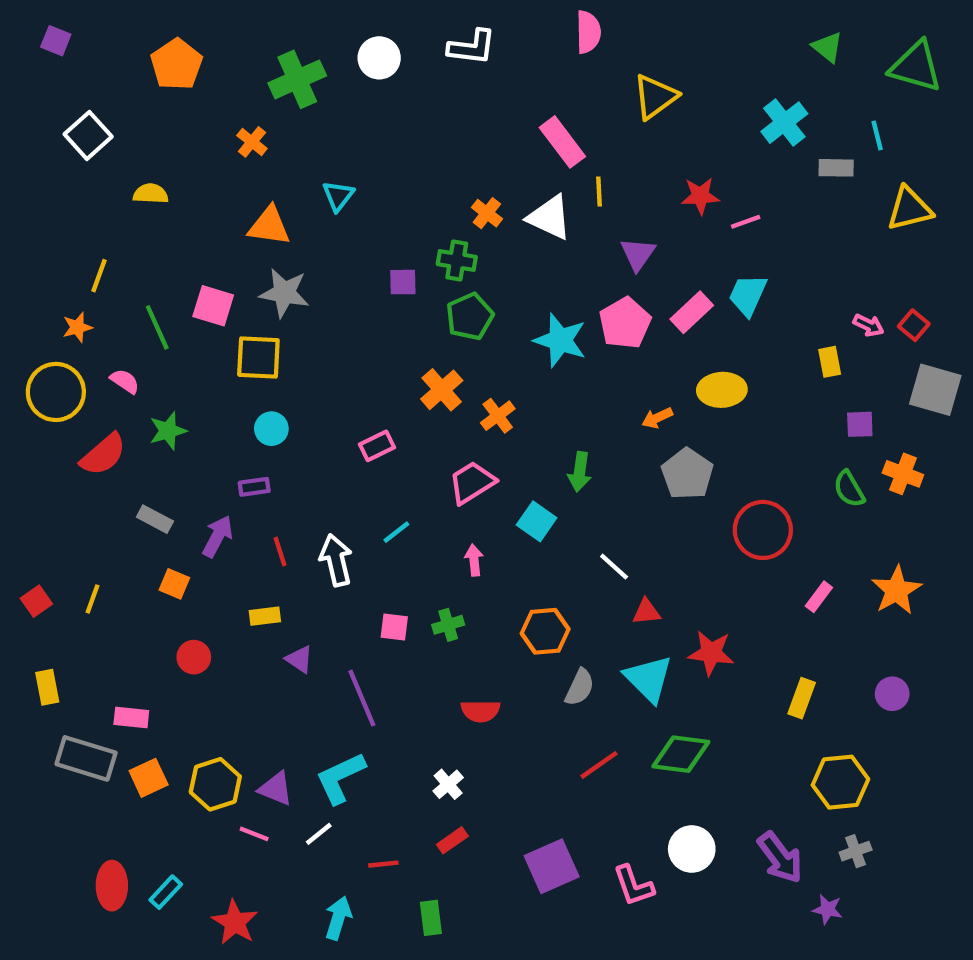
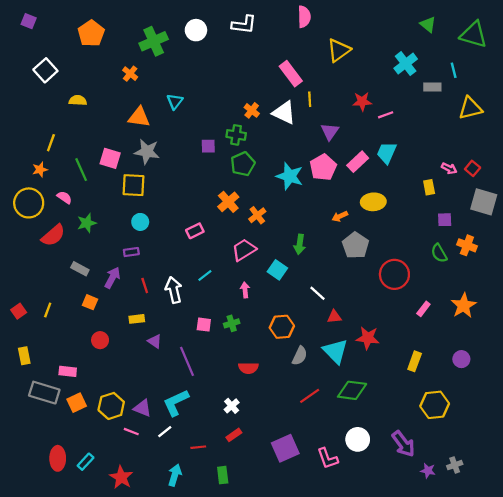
gray cross: (856, 851) -> (455, 465), moved

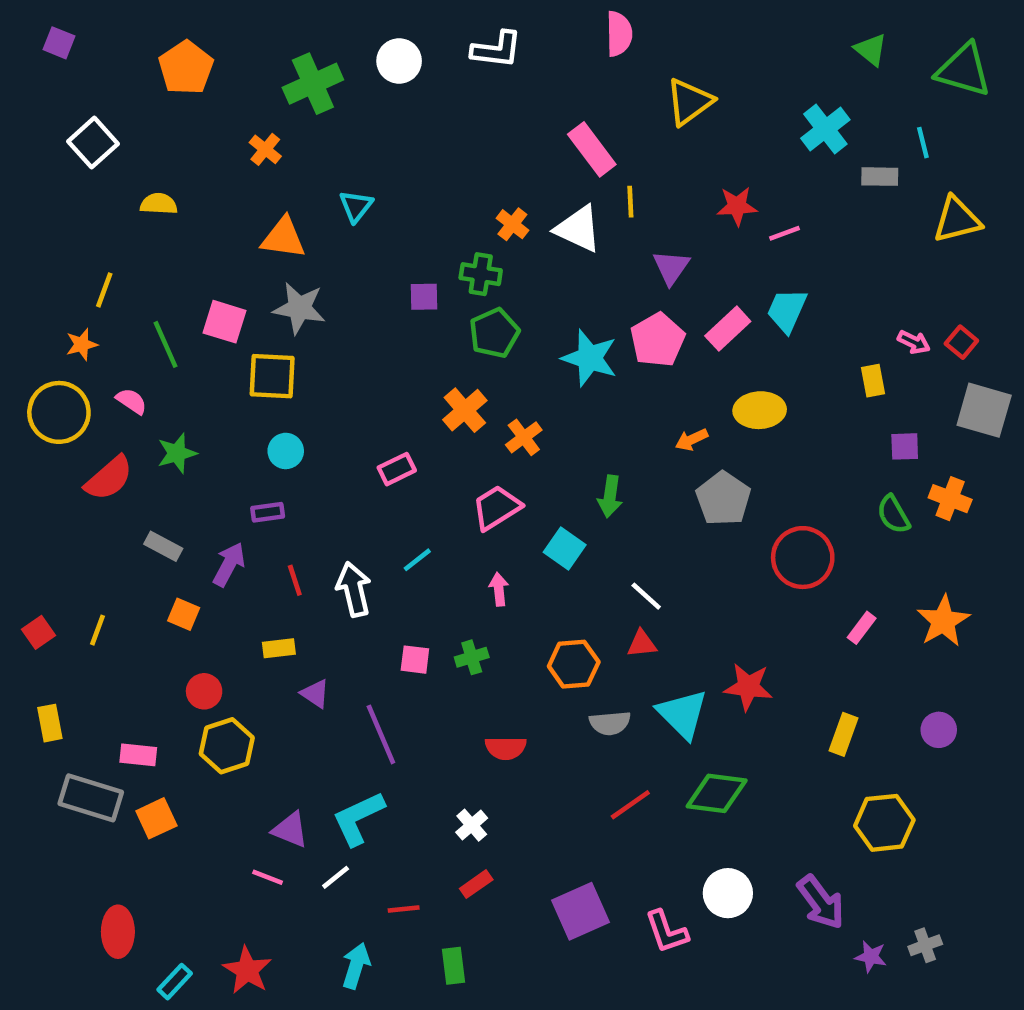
red triangle: (334, 317) -> (642, 644), moved
gray semicircle: (300, 356) -> (610, 723), turned 60
yellow hexagon: (111, 406) -> (227, 746), moved
cyan rectangle: (86, 462) -> (175, 982), moved

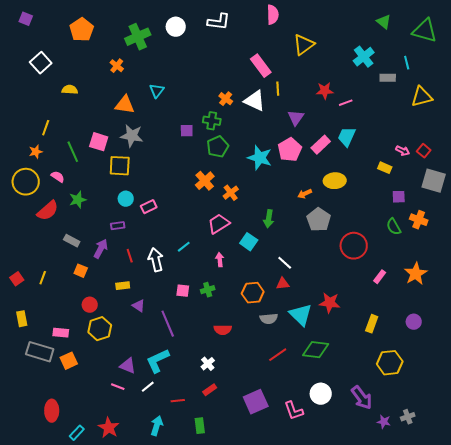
yellow rectangle: (873, 381) -> (385, 168), turned -56
pink rectangle: (397, 469) -> (149, 207), moved

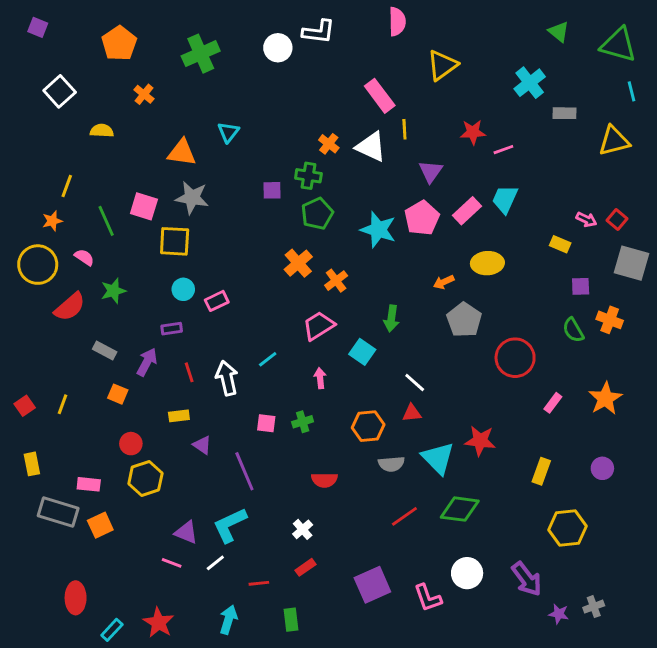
white circle: (176, 27) -> (278, 48), moved
cyan line: (407, 63) -> (631, 91), moved
orange cross: (117, 66) -> (144, 94), moved

